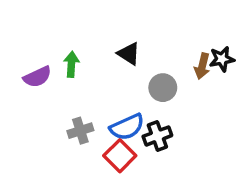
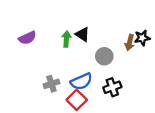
green arrow: (71, 64) -> (66, 39), moved
purple semicircle: (37, 77) -> (27, 38), moved
black cross: (157, 136) -> (112, 87), moved

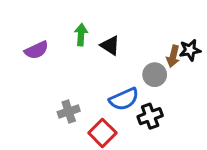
green arrow: (66, 39) -> (81, 35), moved
gray circle: (104, 56) -> (155, 75), moved
blue semicircle: (81, 82) -> (124, 99), moved

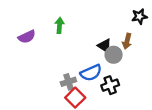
black triangle: (110, 45) -> (105, 46), moved
black star: (190, 50) -> (139, 16), moved
gray cross: (69, 112) -> (68, 82), moved

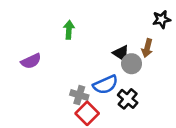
purple semicircle: (27, 37) -> (31, 61), moved
gray cross: (68, 82) -> (79, 95), turned 35
black cross: (110, 85) -> (128, 99), turned -30

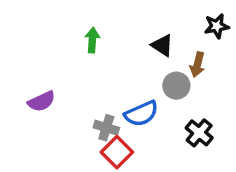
black triangle: (121, 53) -> (162, 45), moved
purple semicircle: (31, 61) -> (42, 101), moved
black cross: (128, 99) -> (199, 133), moved

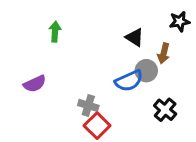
green arrow: (92, 40) -> (55, 32), moved
blue semicircle: (141, 114) -> (129, 81), moved

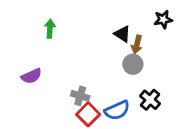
brown arrow: (164, 53) -> (137, 44), moved
blue semicircle: (129, 81) -> (117, 110), moved

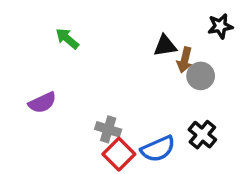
green arrow: (50, 29) -> (67, 39), turned -54
black triangle: (122, 34) -> (165, 46), turned -42
gray circle: (133, 64) -> (201, 76), moved

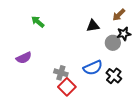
black star: (220, 26) -> (124, 34), moved
brown arrow: (185, 60) -> (119, 15), moved, turned 32
blue semicircle: (158, 149) -> (93, 68), moved

